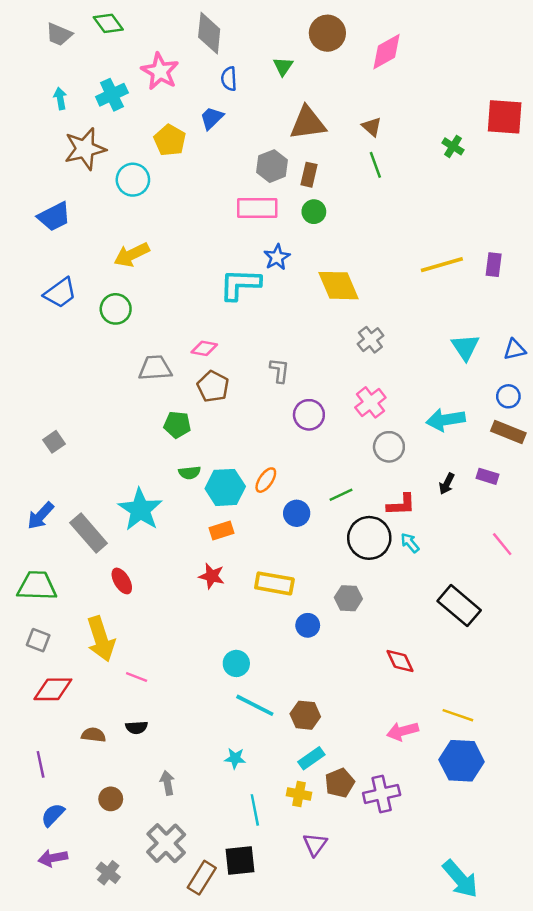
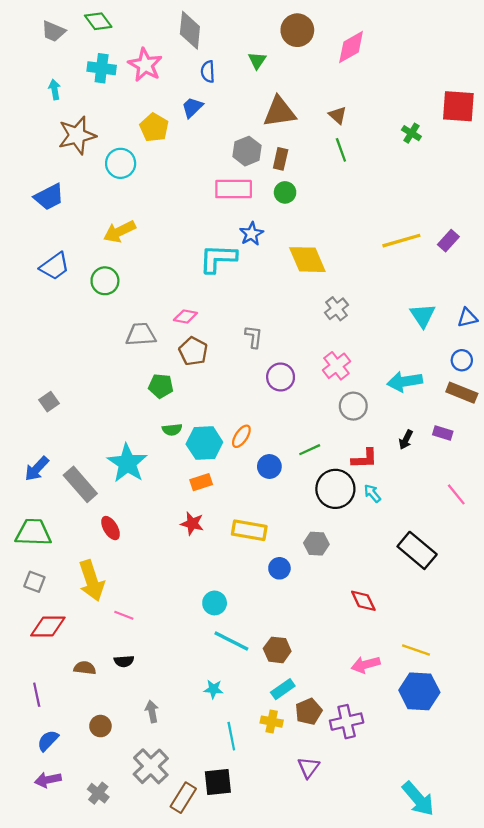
cyan cross: (112, 95) -> (102, 68), moved, turned 32
purple rectangle: (494, 265) -> (448, 241), turned 35
purple triangle: (315, 844) -> (309, 767), moved

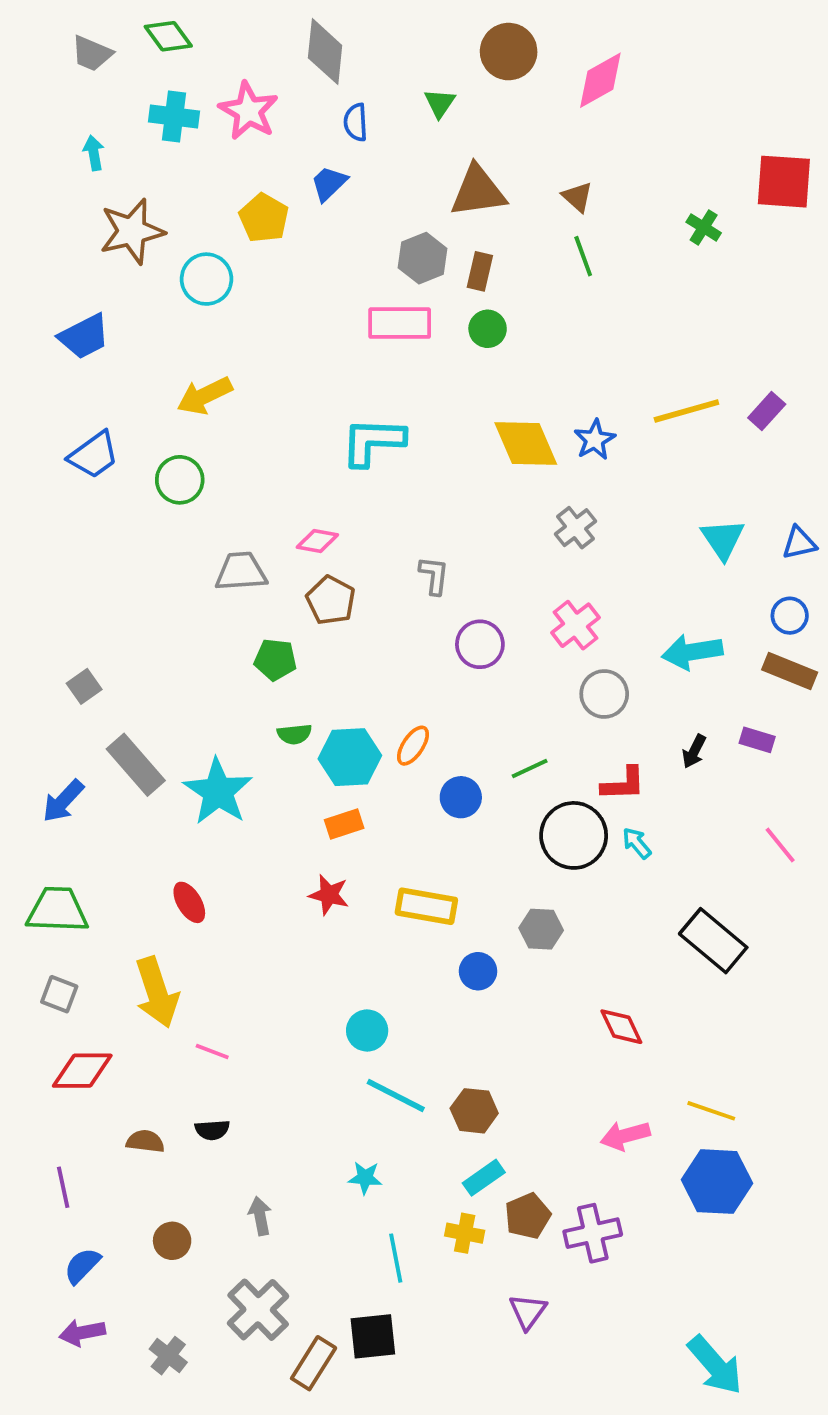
blue star: (251, 234) -> (595, 440), moved
gray rectangle: (80, 484) -> (136, 765), moved

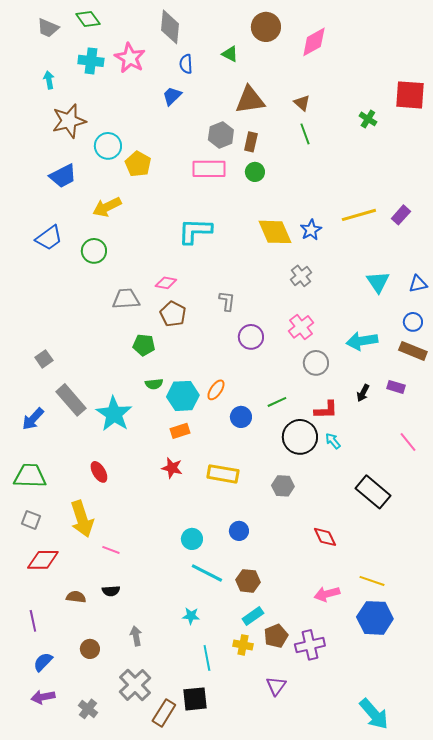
green triangle: (440, 103) -> (230, 54), turned -36
yellow pentagon: (264, 218) -> (138, 164), moved
blue trapezoid: (84, 336) -> (63, 176), moved
blue circle: (478, 971) -> (239, 531), moved

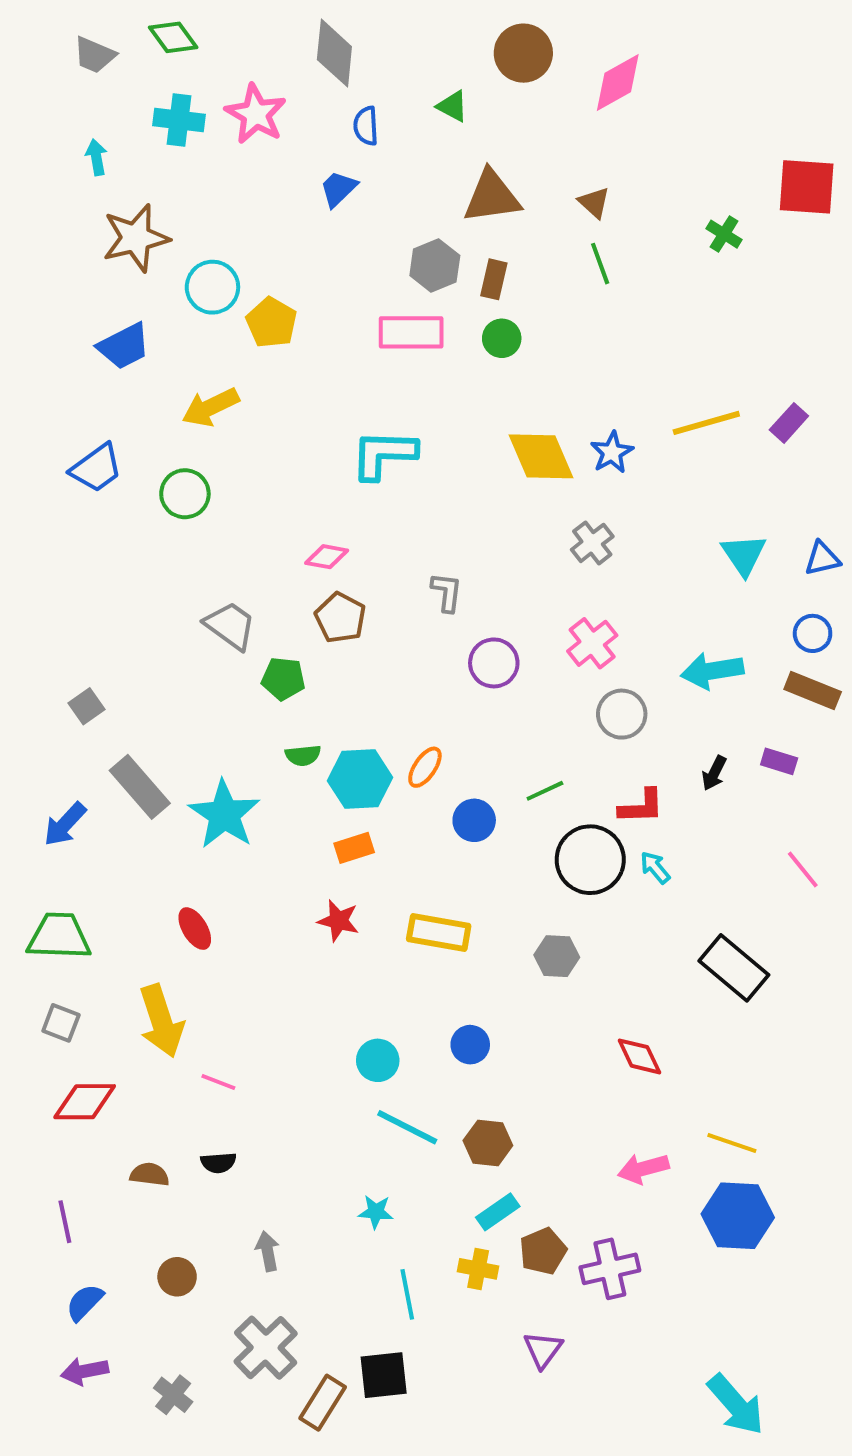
gray trapezoid: (126, 299) -> (230, 626), moved, turned 40

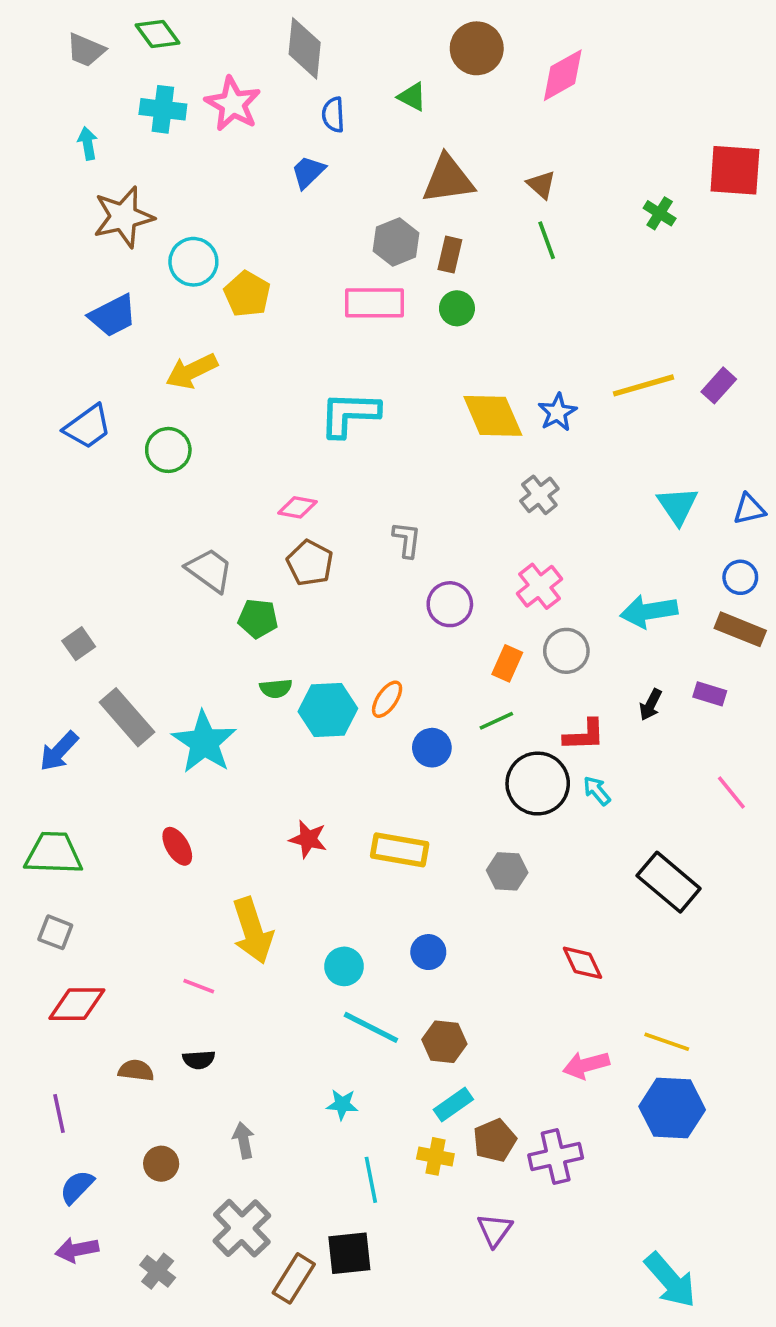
orange rectangle: (354, 848) -> (507, 663), moved, turned -48
yellow arrow: (161, 1021) -> (253, 931), moved

